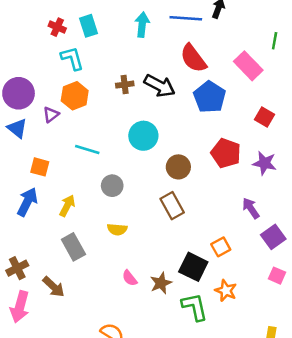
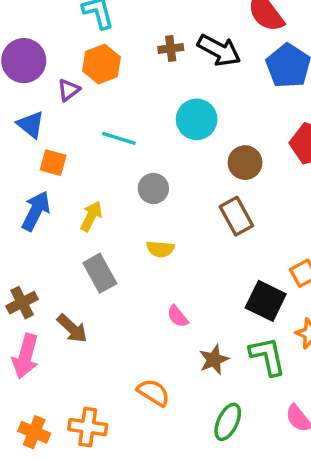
blue triangle: (17, 128) -> (31, 125), moved
brown star: (161, 283) -> (214, 360), moved

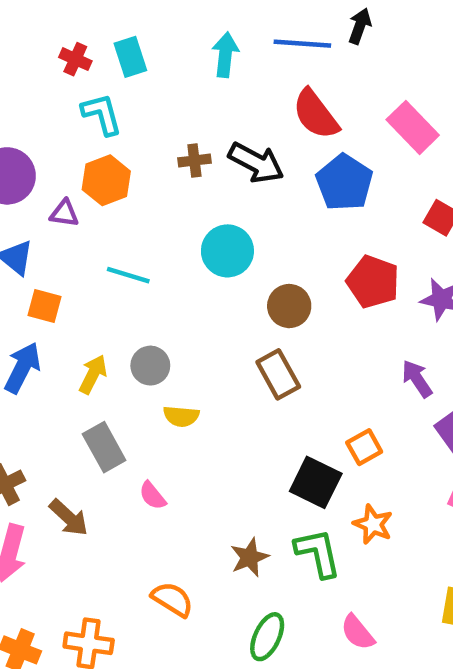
purple triangle: (69, 90) -> (64, 213), turned 45
gray circle: (153, 188) -> (150, 366), moved
pink semicircle: (178, 316) -> (153, 496), moved

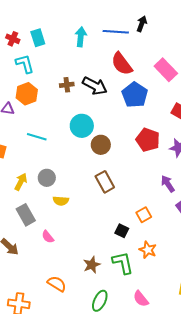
brown circle: (289, 306) -> (101, 145), moved
black square: (316, 482) -> (122, 231), size x0.6

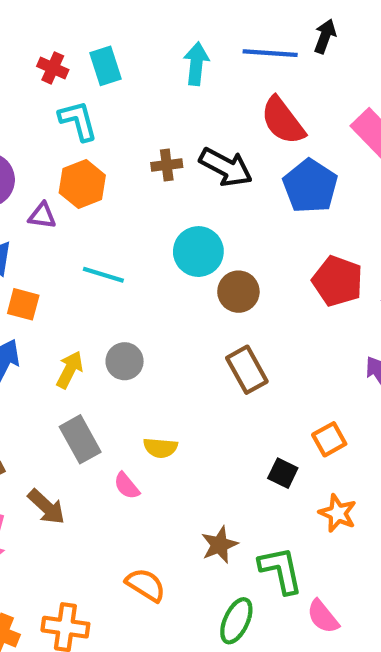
yellow semicircle: (61, 201) -> (160, 448), moved
green L-shape: (123, 263) -> (281, 570), moved

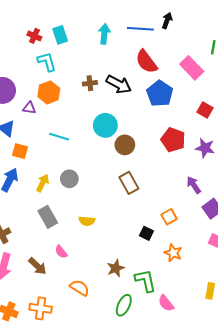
pink semicircle: (127, 486) -> (61, 252), moved
brown arrow: (46, 507) -> (37, 266), moved

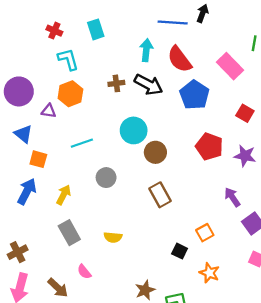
cyan arrow: (104, 34) -> (146, 50), moved
cyan rectangle: (60, 35) -> (96, 29), moved
cyan line: (59, 137) -> (82, 143), turned -36
gray circle: (69, 179) -> (106, 178), moved

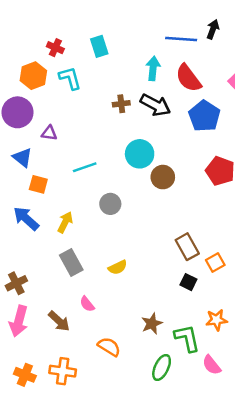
orange hexagon: (70, 94) -> (33, 76), moved
blue arrow: (27, 191) -> (26, 219), turned -75
brown rectangle: (160, 195) -> (187, 247), moved
yellow semicircle: (113, 237) -> (118, 267), turned -30
orange star: (209, 273) -> (217, 320), moved, turned -30

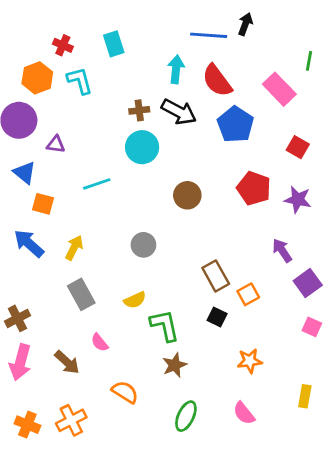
cyan circle: (140, 154) -> (142, 147), moved
gray circle: (110, 204) -> (143, 245), moved
green L-shape: (187, 338) -> (165, 326), moved
orange cross: (63, 371) -> (71, 420), turned -35

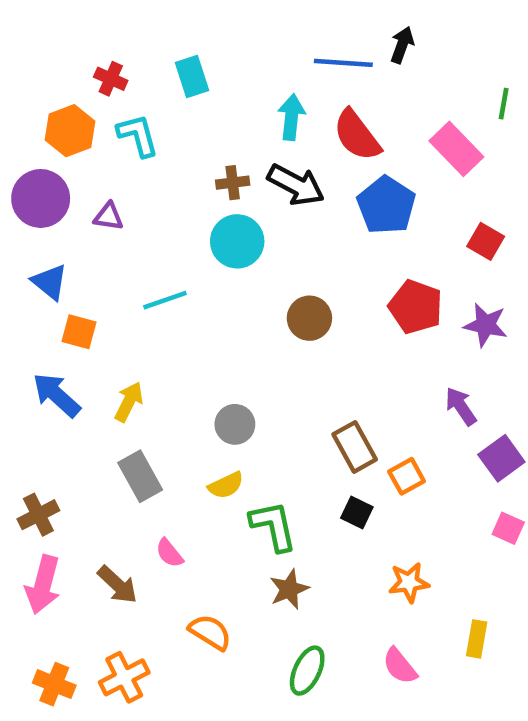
purple triangle: (56, 144) -> (108, 217), moved
gray circle: (143, 245) -> (235, 424), moved
yellow rectangle: (305, 396) -> (477, 639), moved

